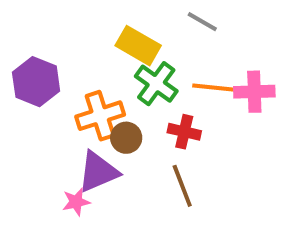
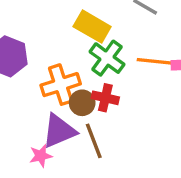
red cross: (184, 132) -> (105, 98), moved
brown line: (182, 186) -> (94, 141), moved

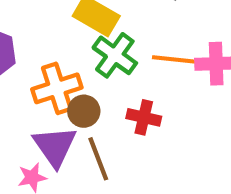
red cross: (105, 98) -> (144, 117), moved
purple triangle: (59, 131) -> (55, 146), turned -42

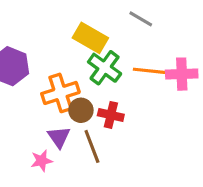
red cross: (144, 117) -> (111, 115), moved
purple triangle: (55, 146) -> (59, 137), size x0.7

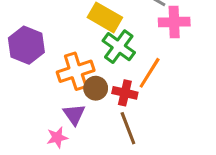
orange line: (150, 71) -> (150, 73), moved, turned -64
pink cross: (182, 74) -> (174, 22), moved
brown line: (92, 146) -> (128, 128), moved

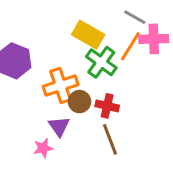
orange line: (150, 73) -> (130, 46), moved

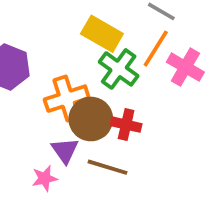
pink cross: (154, 39) -> (185, 67), moved, turned 32
brown circle: (79, 102) -> (91, 119), size x1.5
brown line: (110, 139) -> (108, 167), moved, turned -52

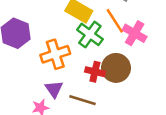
orange line: (156, 49) -> (115, 21), turned -65
brown circle: (91, 119) -> (116, 68), moved

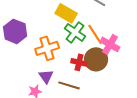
orange line: (115, 21) -> (95, 34), moved
pink cross: (135, 33) -> (110, 44), moved

